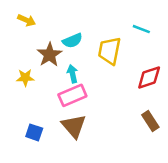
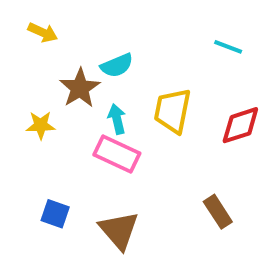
yellow trapezoid: (109, 51) -> (172, 111), moved
pink rectangle: (72, 95) -> (117, 154), turned 48
brown rectangle: (150, 121) -> (218, 212), moved
brown triangle: (74, 126) -> (119, 230), moved

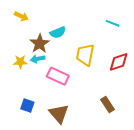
cyan arrow: (117, 119) -> (38, 59), moved, turned -88

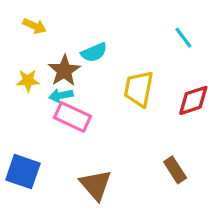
cyan line: (113, 23) -> (183, 38), turned 32
yellow star: (20, 62) -> (28, 81), moved
pink rectangle: (58, 76) -> (73, 117), moved
blue square: (27, 106) -> (23, 172), moved, size x1.5

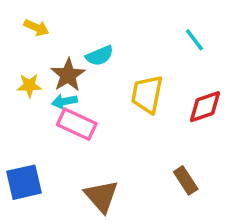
blue square: (23, 172) -> (24, 182), turned -32

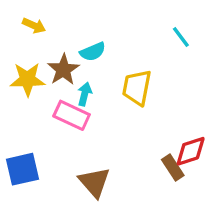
yellow star: (29, 86) -> (27, 79), size x1.5
cyan arrow: (64, 101) -> (85, 94), moved, turned 115
red diamond: (205, 107) -> (191, 151), moved

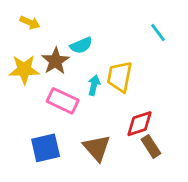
cyan arrow: (85, 94) -> (94, 85), moved
red diamond: (191, 151) -> (140, 124), moved
blue square: (23, 169) -> (46, 148), moved
brown triangle: (94, 182) -> (97, 148), moved

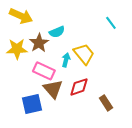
yellow arrow: (30, 23) -> (21, 16), size x1.6
yellow trapezoid: (120, 77) -> (84, 54), turned 130
red diamond: (140, 124) -> (79, 87), moved
brown triangle: (97, 148) -> (53, 89), moved

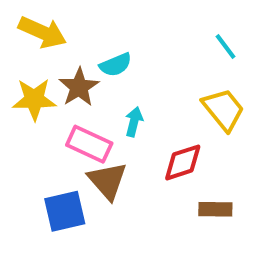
yellow trapezoid: (84, 54) -> (223, 110), moved
red diamond: (79, 87) -> (183, 162), moved
brown rectangle: (106, 103) -> (215, 209), turned -56

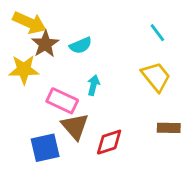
brown star: (79, 87) -> (45, 44), moved
red diamond: (183, 162) -> (109, 142), moved
brown rectangle: (215, 209) -> (169, 128), moved

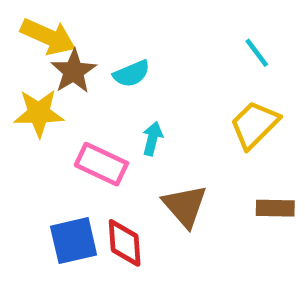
yellow trapezoid: (156, 77) -> (254, 125), turned -96
brown triangle: (75, 126) -> (185, 206), moved
red diamond: (109, 142) -> (125, 243), moved, turned -76

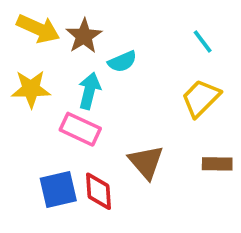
brown star: (74, 71) -> (84, 36), moved
cyan semicircle: (132, 74) -> (122, 62), moved
cyan arrow: (152, 139) -> (89, 91), moved, size x1.4

